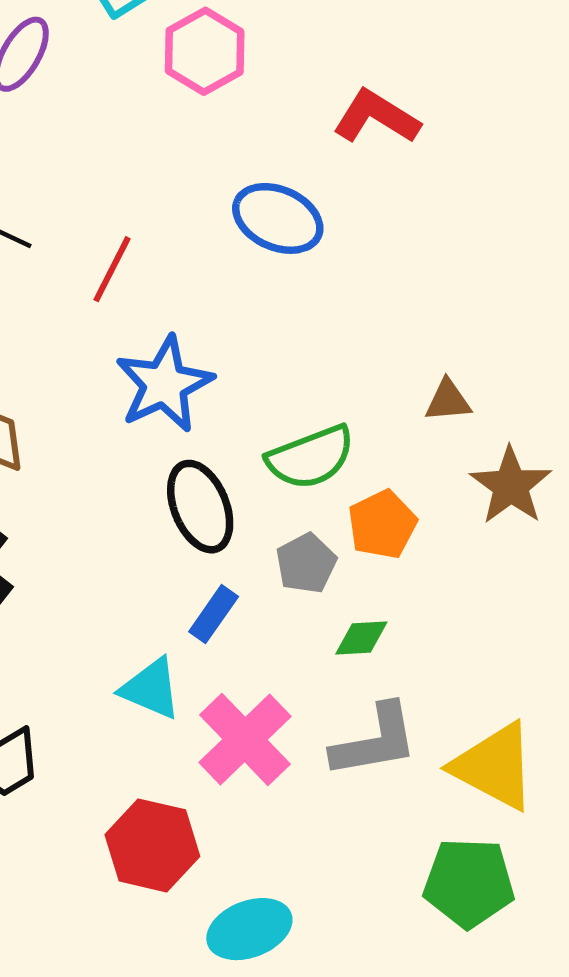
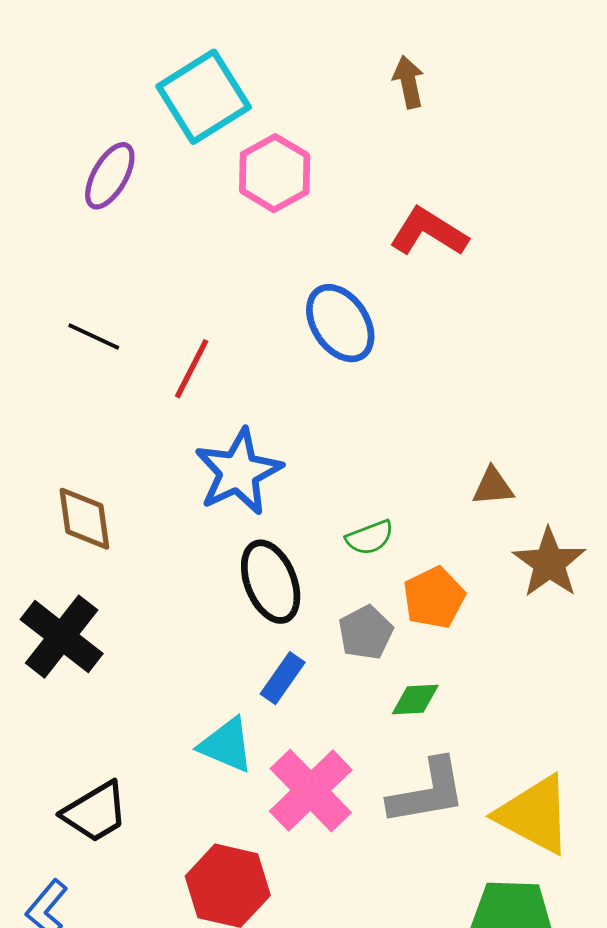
blue ellipse: (278, 218) -> (340, 323), turned 32
green semicircle: (311, 457) -> (370, 537), size x0.6

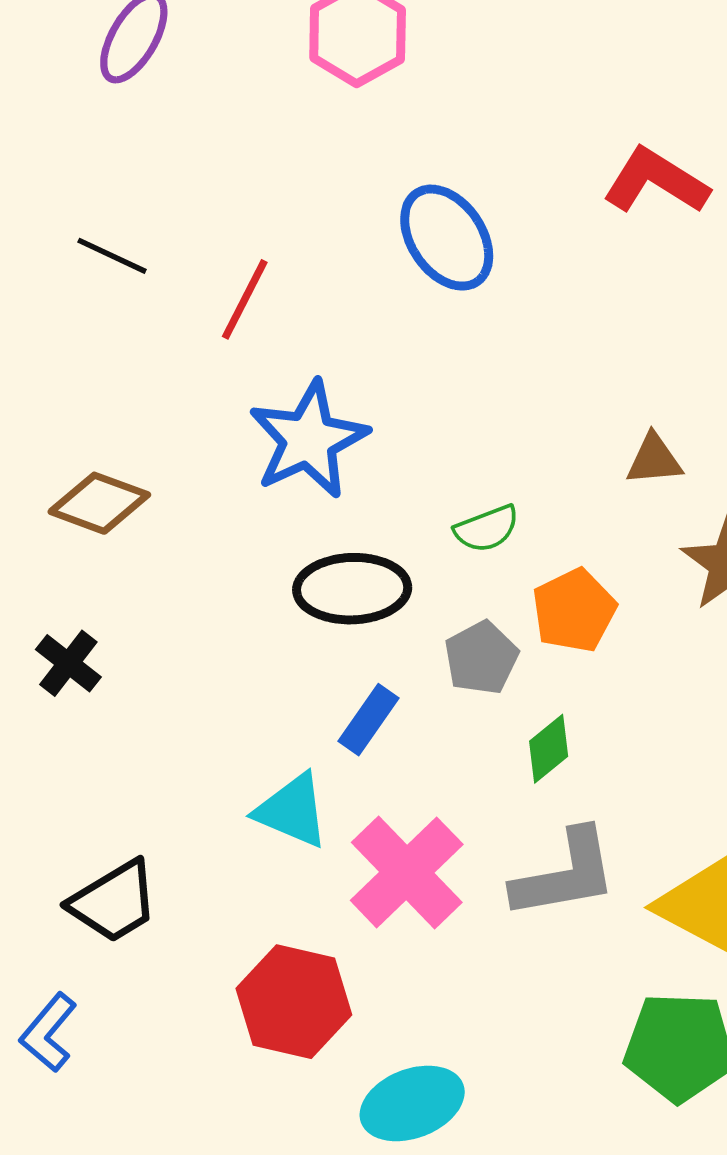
red L-shape: (429, 232) -> (656, 181), moved
brown diamond: (84, 519) -> (99, 503), turned -62
black ellipse: (271, 582) -> (352, 589), turned -70
black cross: (62, 637) -> (68, 663), size x0.6
green diamond: (415, 700) -> (549, 749), turned -36

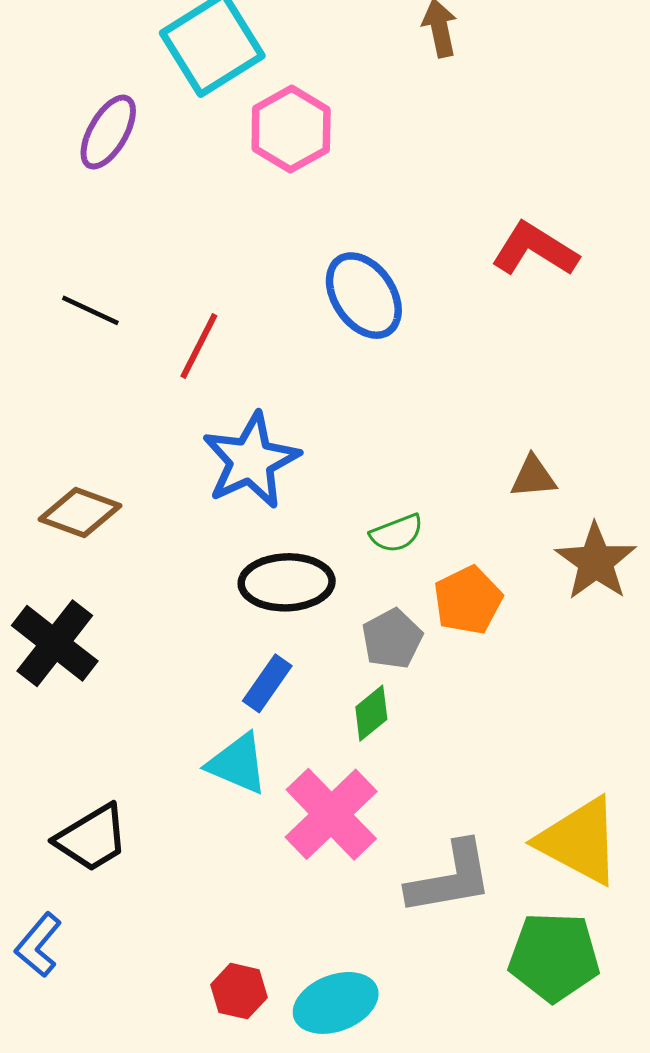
black cross: (68, 663) -> (55, 643), size x1.6
blue rectangle: (368, 720) -> (267, 683), moved
green diamond: (549, 749) -> (371, 713), moved
gray L-shape: (565, 874) -> (450, 878), moved
red hexagon: (294, 1002) -> (239, 991), moved, size x0.6

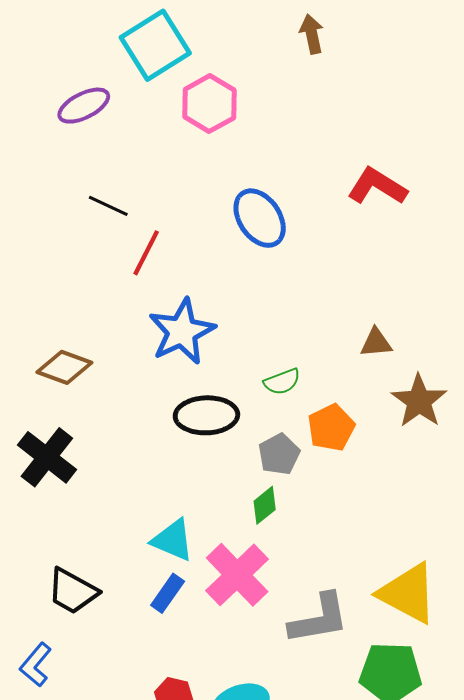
purple ellipse: (108, 132) -> (84, 106), turned 33
black line: (90, 310) -> (108, 206), moved
blue rectangle: (267, 683) -> (168, 593), moved
black trapezoid: (92, 838) -> (73, 591), turned 60

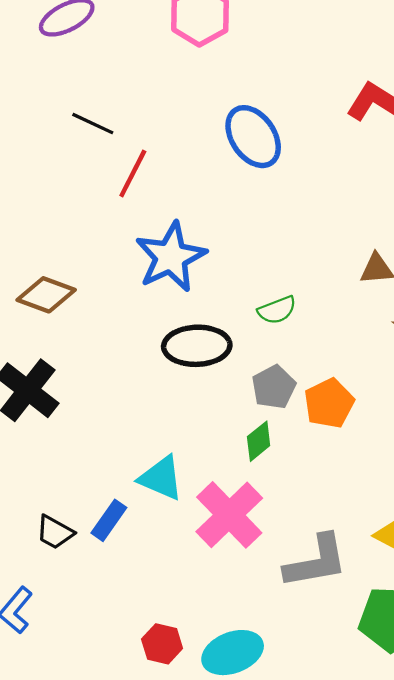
orange pentagon: (331, 428) -> (329, 403), moved
black trapezoid: (73, 591) -> (55, 532), size x0.7
blue rectangle: (168, 593) -> (109, 520), moved

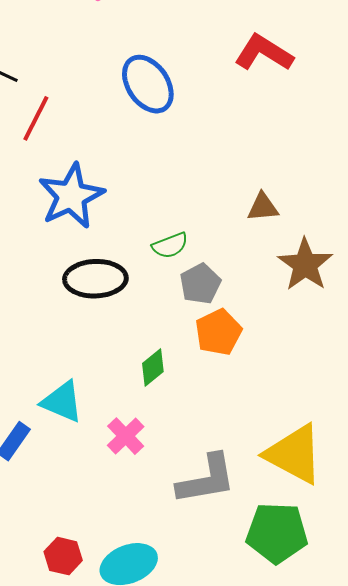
gray pentagon: (274, 387) -> (200, 284), moved
pink cross: (229, 515) -> (126, 436), size x0.6

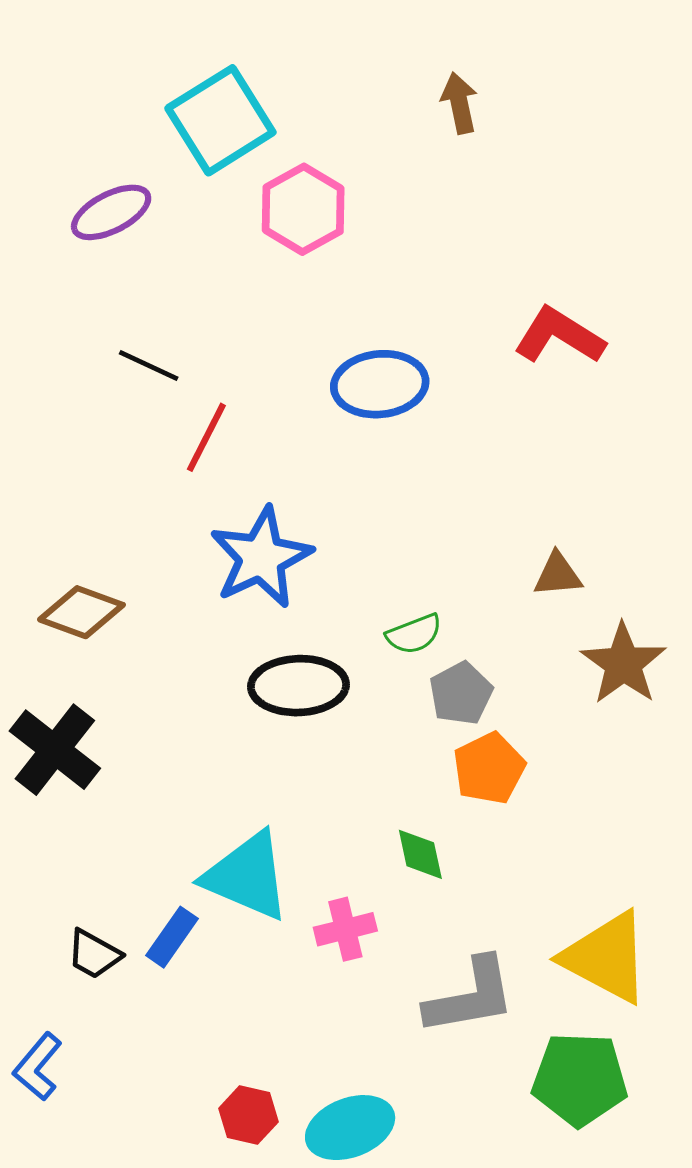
blue ellipse: (148, 84) -> (380, 384), turned -62
green diamond: (153, 367) -> (420, 854), moved, turned -63
cyan triangle: (62, 402) -> (247, 876), size x1.4
pink cross: (126, 436) -> (345, 929), turned 30

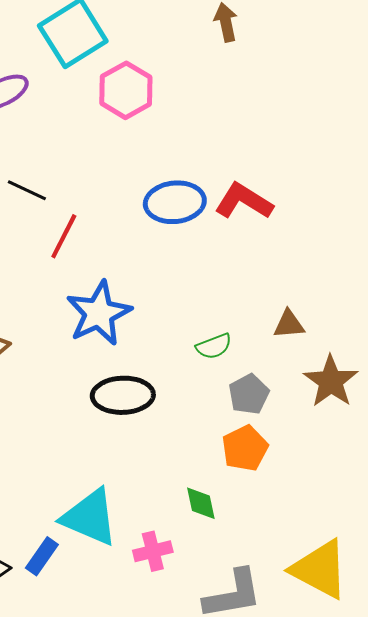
red L-shape: (559, 336) -> (244, 201), moved
green semicircle: (414, 634) -> (214, 346), moved
gray pentagon: (461, 693) -> (249, 394), moved

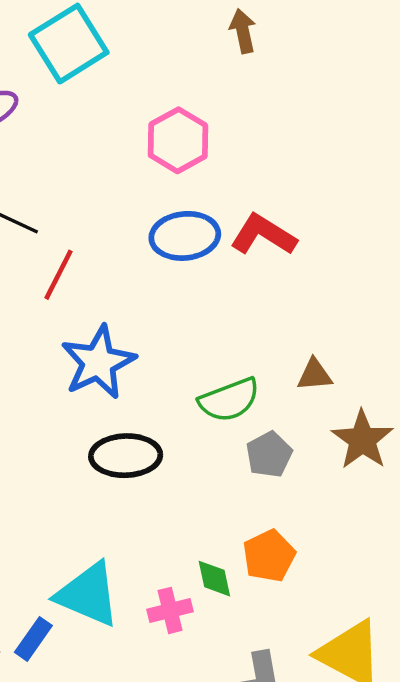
pink hexagon: (126, 90) -> (178, 140), moved
green semicircle: (214, 346) -> (229, 400), size x1.5
orange pentagon: (245, 448) -> (269, 556), moved
pink cross: (153, 551) -> (170, 610), moved

